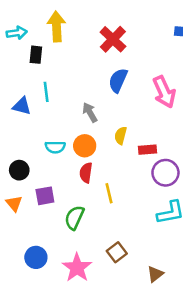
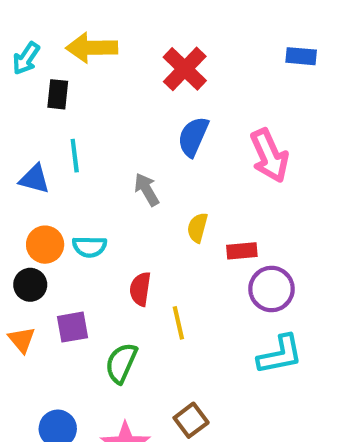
yellow arrow: (56, 26) -> (92, 48), turned -88
cyan arrow: (17, 33) -> (26, 58), turned 132
orange circle: (85, 146) -> (45, 245), moved

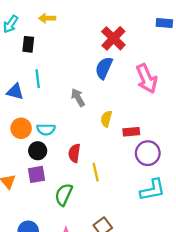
yellow arrow: (92, 48) -> (47, 18), size x0.6
red cross: (185, 69) -> (113, 38), moved
black circle: (30, 285) -> (38, 151), moved

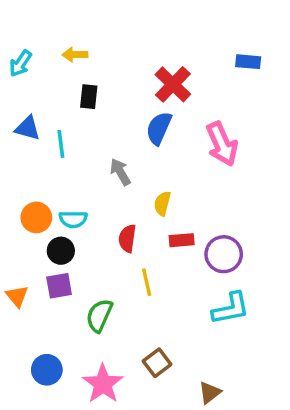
black rectangle: (28, 44) -> (89, 97), moved
blue triangle: (15, 92) -> (28, 128), moved
red rectangle: (131, 132) -> (182, 240), moved
red semicircle: (74, 153) -> (127, 238), moved

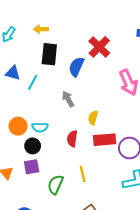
black rectangle: (89, 97) -> (49, 54), size x1.5
blue semicircle: (159, 128) -> (76, 67), moved
cyan line: (61, 144) -> (33, 82), turned 35
red rectangle: (182, 240) -> (105, 140), size x1.5
yellow line: (147, 282) -> (83, 174), moved

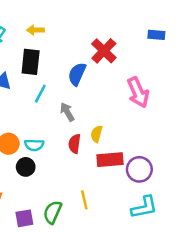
black rectangle: (49, 54) -> (31, 62), moved
cyan line: (33, 82) -> (40, 94), moved
red semicircle: (72, 139) -> (75, 144), moved
purple square: (32, 167) -> (24, 218), moved

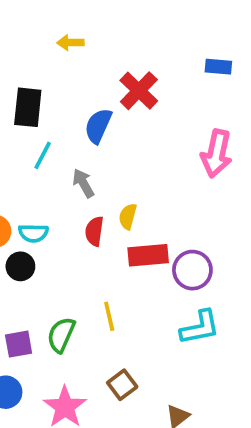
yellow arrow: (35, 30) -> (70, 43), moved
pink arrow: (138, 92) -> (217, 154), moved, turned 36

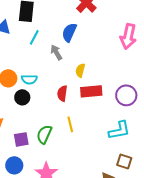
blue semicircle: (98, 126) -> (69, 32), moved
red semicircle: (94, 231) -> (62, 93), moved
purple circle: (192, 270) -> (126, 95), moved
brown square: (122, 385) -> (124, 161), moved, turned -35

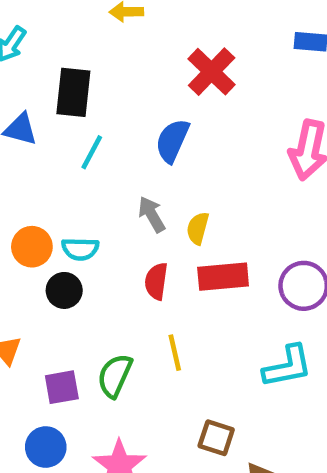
gray arrow: (56, 52) -> (152, 214), moved
brown square: (124, 161) -> (216, 438), moved

